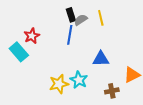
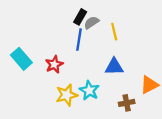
black rectangle: (71, 15) -> (80, 17), turned 48
yellow line: (101, 18) -> (114, 32), moved
red star: (32, 36) -> (54, 64), moved

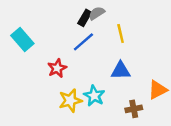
gray semicircle: (92, 23) -> (97, 13), moved
blue line: (79, 40) -> (83, 42), turned 40
cyan rectangle: (21, 59) -> (22, 39), moved

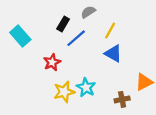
black rectangle: (85, 18) -> (63, 24), moved
yellow line: (121, 34) -> (110, 31), turned 42
blue triangle: (121, 71) -> (113, 54), moved, turned 30

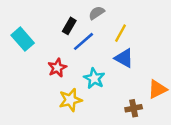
cyan star: (86, 87) -> (94, 78), moved

